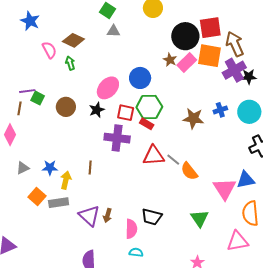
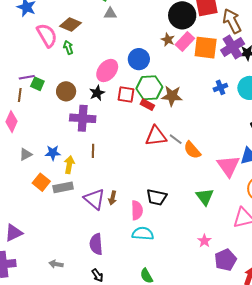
pink semicircle: (49, 50) -> (47, 35), size x1.4
orange square: (210, 56) -> (206, 48), moved
brown star: (193, 118) -> (172, 96), moved
purple cross: (117, 138) -> (83, 118), moved
cyan semicircle: (136, 252) -> (143, 234), size x1.5

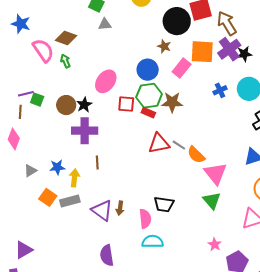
pink rectangle: (185, 42) -> (182, 68), moved
blue circle: (139, 59) -> (148, 70), moved
black star: (97, 93) -> (84, 105), moved
pink triangle: (228, 166) -> (215, 173), moved

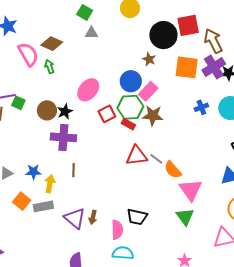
pink rectangle: (182, 68) -> (148, 91), moved
red square: (126, 104) -> (107, 114), turned -36

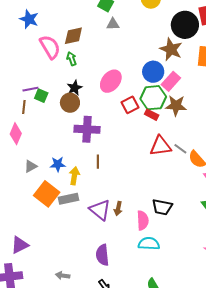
brown diamond: (52, 44) -> (73, 36), turned -35
brown star: (149, 59) -> (171, 49), size x1.6
black star: (65, 111) -> (75, 88), moved
orange square: (22, 201) -> (47, 194), size x1.4

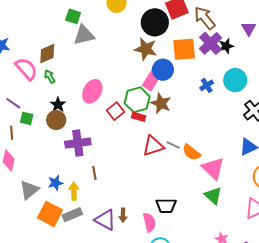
gray triangle: (113, 24) -> (84, 35), size x1.6
blue circle: (153, 72) -> (163, 70), moved
purple line: (30, 89) -> (13, 103), moved, turned 56
brown star: (176, 106) -> (161, 103), turned 30
gray triangle: (31, 166) -> (29, 190), size x1.5

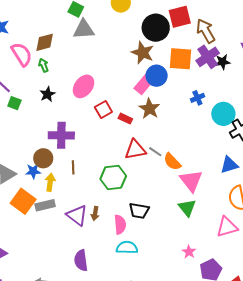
cyan circle: (235, 80) -> (223, 114), moved
green hexagon: (137, 100) -> (113, 178), moved
brown circle: (56, 120) -> (43, 158), moved

